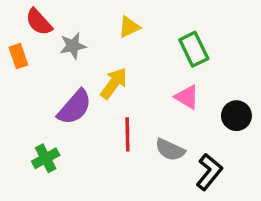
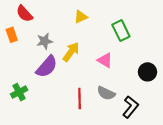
gray star: (73, 46) -> (45, 41), moved
pink triangle: (187, 97) -> (105, 60), moved
red line: (127, 134) -> (80, 98), moved
green cross: (46, 158) -> (19, 92), moved

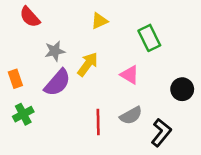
orange rectangle: (12, 35) -> (15, 79), moved
gray semicircle: (106, 93) -> (131, 115), turned -54

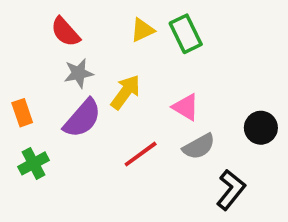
red semicircle: (30, 17) -> (65, 32), moved
green rectangle: (149, 38) -> (186, 34), moved
gray semicircle: (131, 115) -> (199, 147), moved
red line: (98, 122) -> (141, 154), moved, turned 55

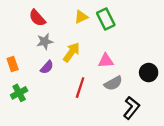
pink triangle: (186, 107) -> (106, 61), turned -35
purple semicircle: (82, 118) -> (47, 67), size x0.6
red line: (141, 154) -> (80, 88), turned -36

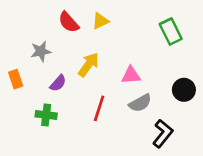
red semicircle: (37, 18) -> (69, 22), moved
green rectangle: (106, 19) -> (171, 31), moved
gray star: (45, 41) -> (41, 51), moved
green cross: (19, 93) -> (46, 115), moved, turned 35

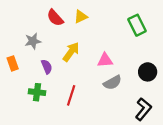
purple semicircle: (58, 83) -> (47, 67), turned -64
red line: (99, 108) -> (71, 95), moved
black L-shape: (163, 134) -> (143, 109), moved

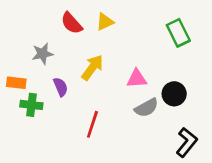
orange rectangle: (13, 63) -> (16, 83), turned -64
black circle: (148, 72) -> (174, 94), moved
green cross: (37, 92) -> (31, 105), moved

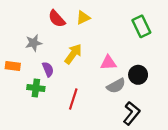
green cross: (31, 105) -> (36, 88), moved
black L-shape: (187, 142) -> (132, 113), moved

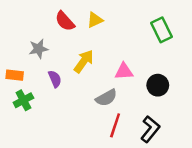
gray semicircle: (116, 86) -> (106, 98), moved
green cross: (36, 88) -> (23, 100), moved, turned -35
red line: (73, 99) -> (115, 125), moved

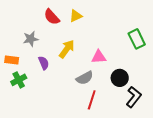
green rectangle: (162, 30) -> (137, 39), moved
black circle: (158, 85) -> (120, 78), moved
black L-shape: (150, 129) -> (134, 97), moved

